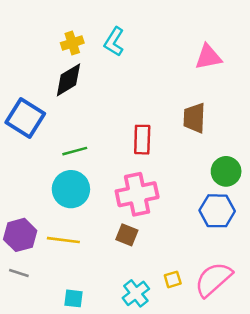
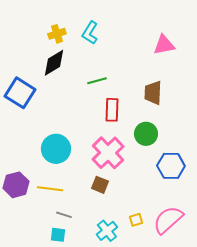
green line: (75, 151) -> (97, 81), moved
green circle: (226, 171) -> (146, 134), moved
pink cross: (137, 194) -> (108, 153), turned -32
gray line: (19, 273) -> (64, 215), moved

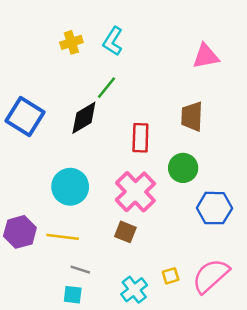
black diamond: (54, 63) -> (84, 118), moved
green line: (97, 81) -> (107, 88), moved, turned -36

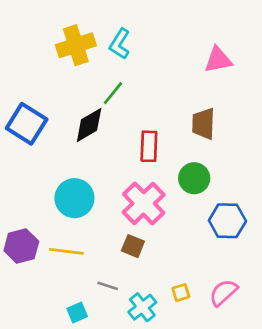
yellow cross: (71, 42) -> (76, 45), size x1.6
gray line: (80, 270) -> (108, 286), moved
pink semicircle: (211, 276) -> (223, 293), size x0.7
cyan square: (73, 295) -> (77, 313), turned -30

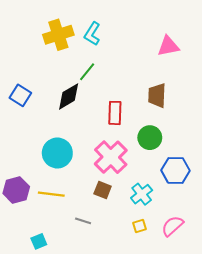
blue square: (27, 124) -> (20, 95), size x0.7
cyan cross: (142, 307) -> (142, 194), moved
cyan square: (77, 313) -> (39, 241), moved

